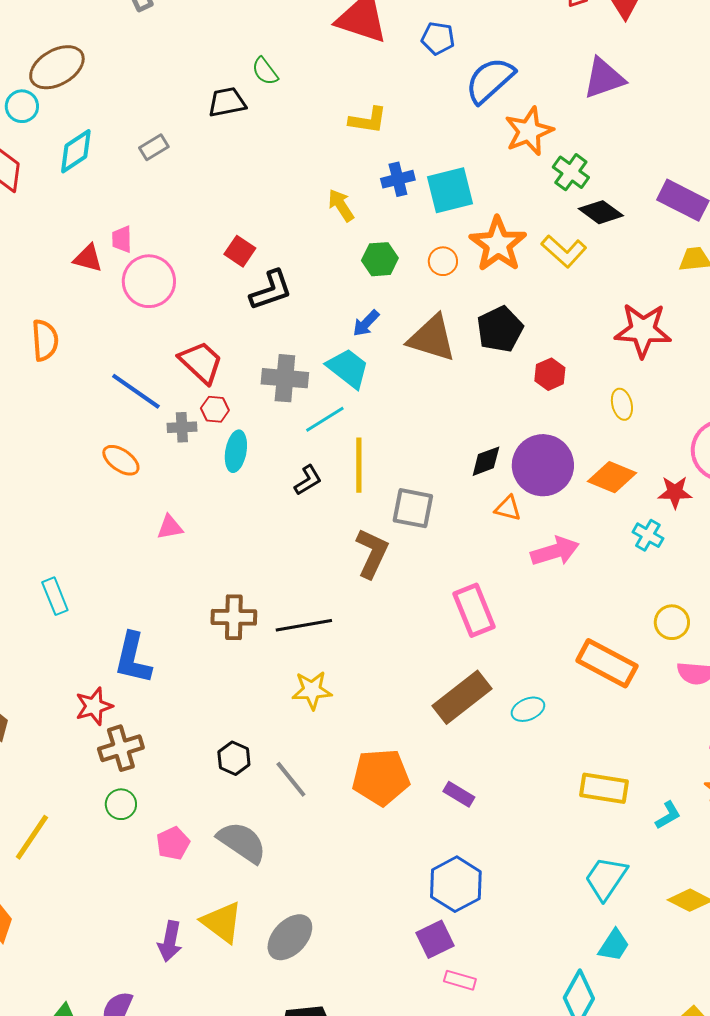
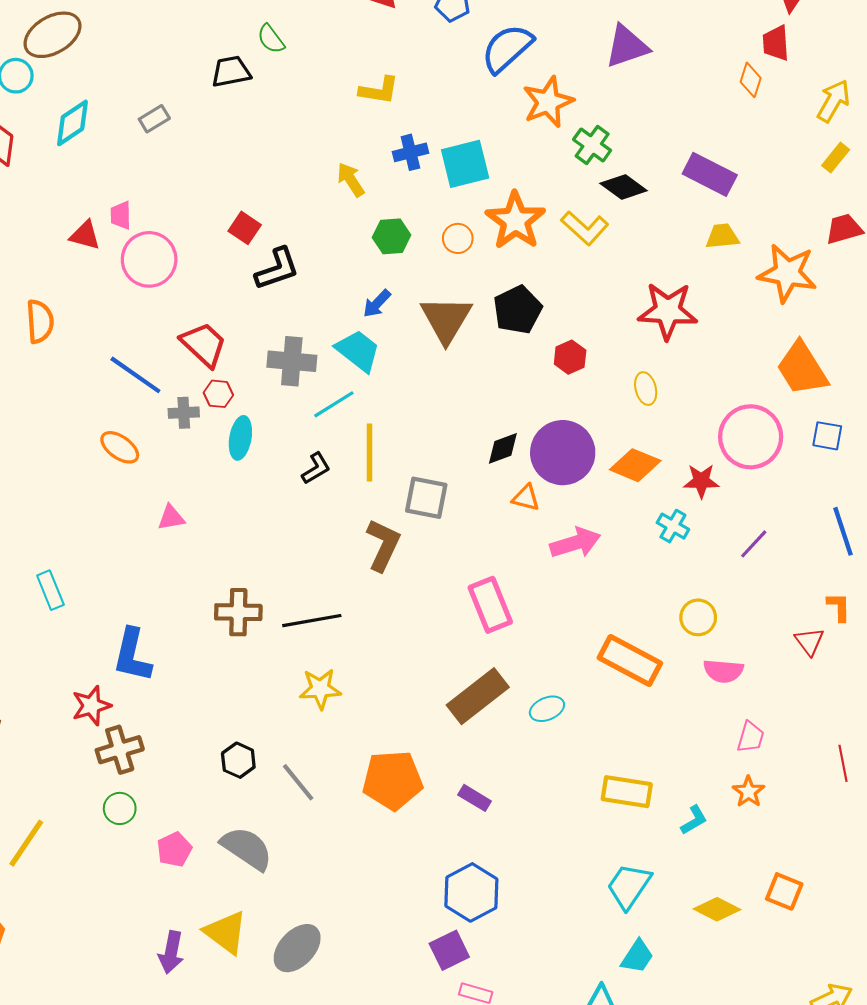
brown triangle: (432, 338) -> (446, 319), turned 44

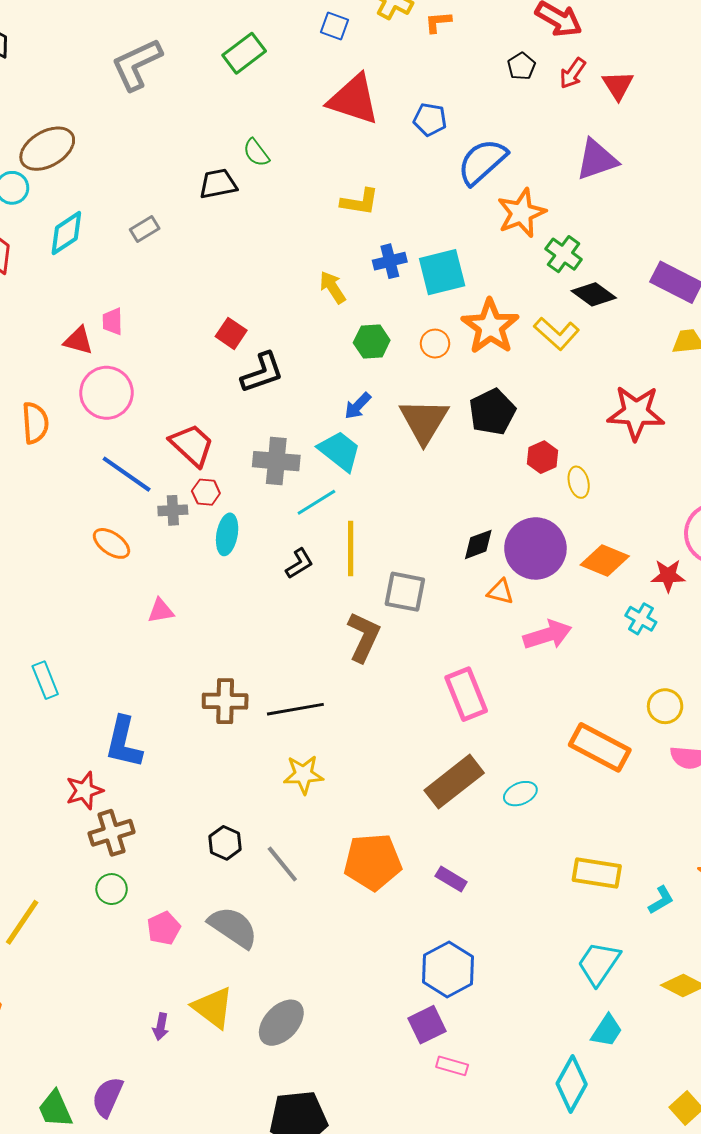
pink circle: (149, 259) -> (106, 393), moved
yellow ellipse: (646, 389) -> (579, 482), moved
purple arrow: (171, 952) -> (161, 1027), size x0.7

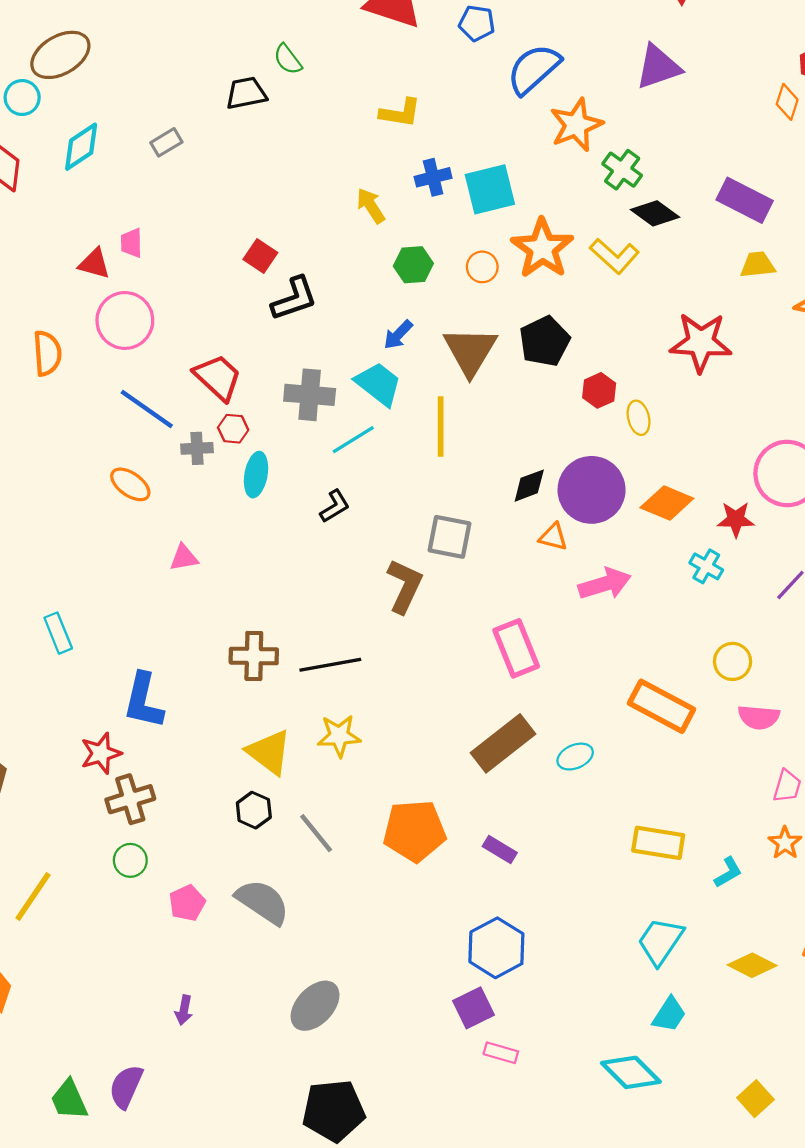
yellow line: (351, 548) -> (441, 426), moved
yellow triangle: (213, 1008) -> (269, 752), moved
cyan diamond: (572, 1084) -> (631, 1072), turned -74

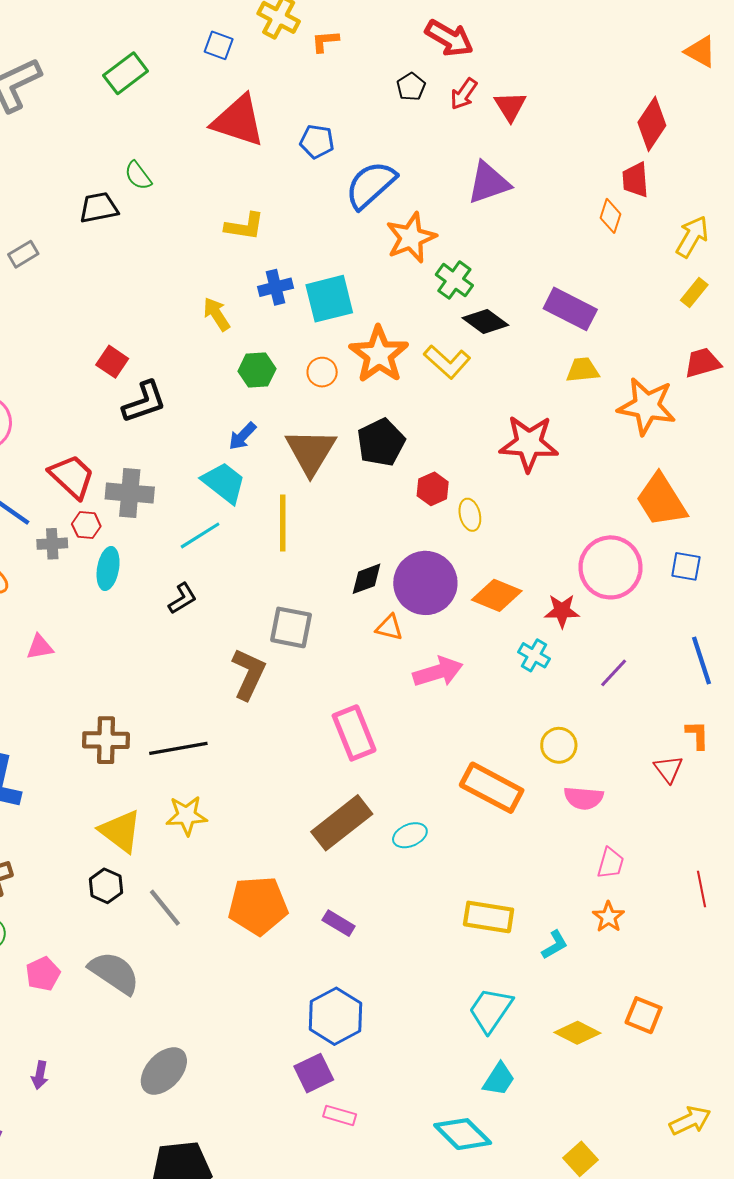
gray cross: (310, 395) -> (130, 493), moved

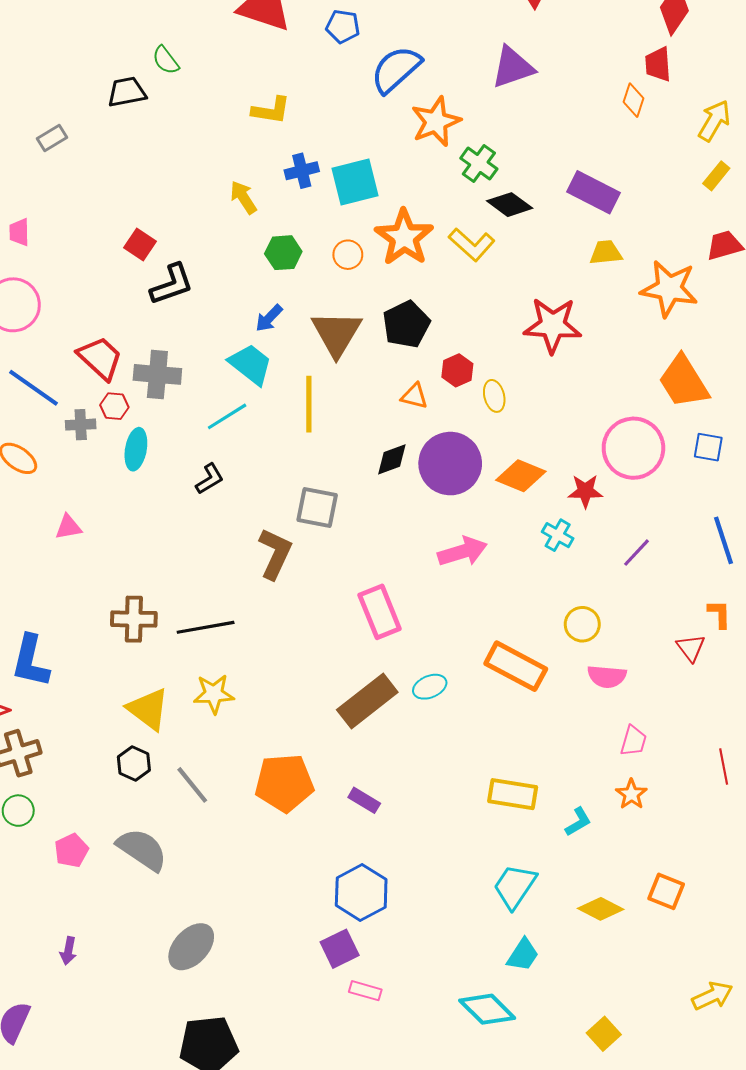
orange triangle: (389, 627) -> (414, 396), moved
cyan ellipse: (410, 835) -> (430, 687), moved

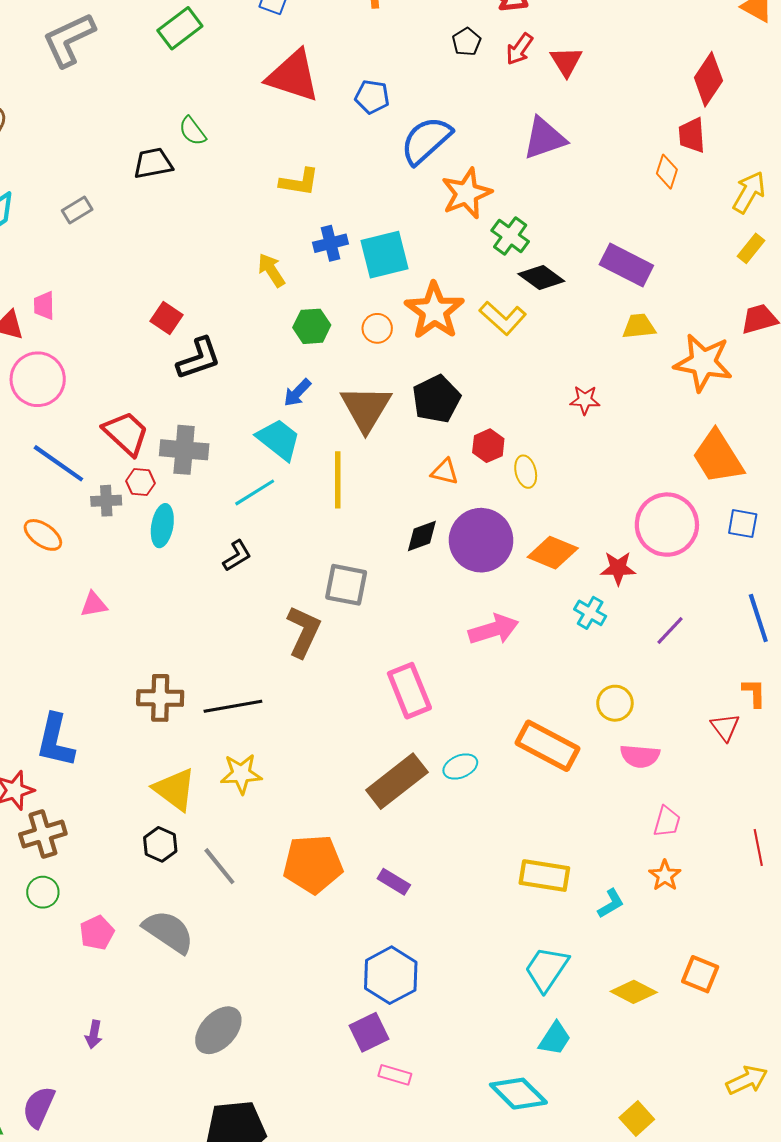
red star: (553, 325) -> (585, 400), size x0.5

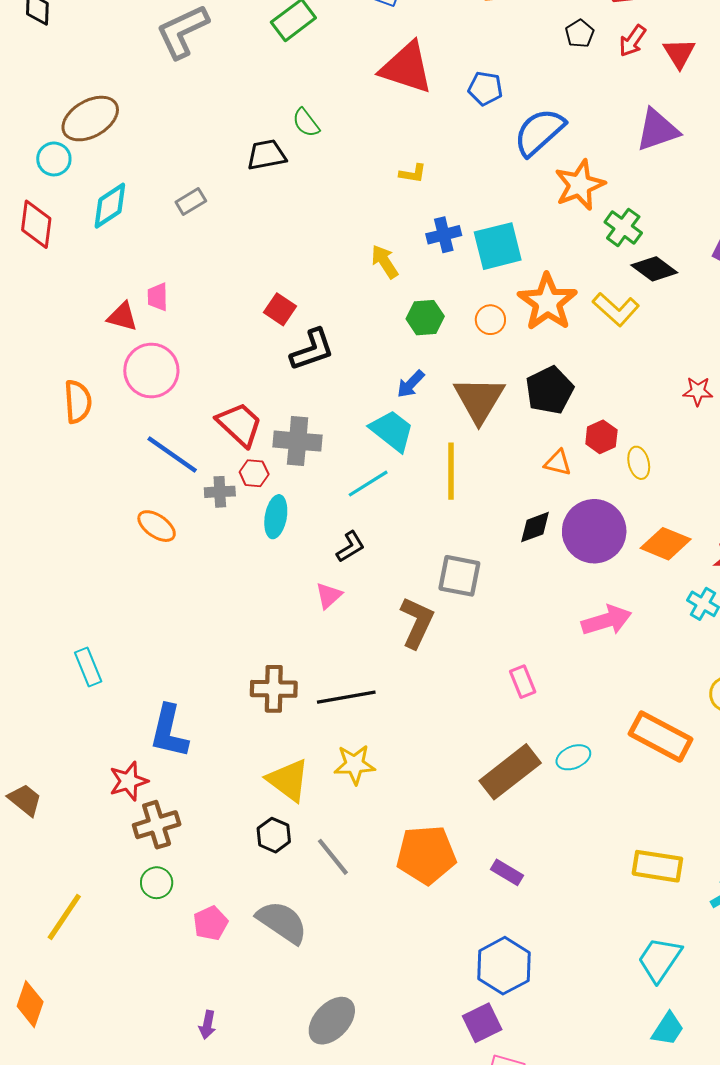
yellow L-shape: (299, 182) -> (413, 173), size x0.7
pink triangle: (94, 605) -> (329, 596), moved, turned -32
pink rectangle: (409, 691) -> (523, 682), size x0.6

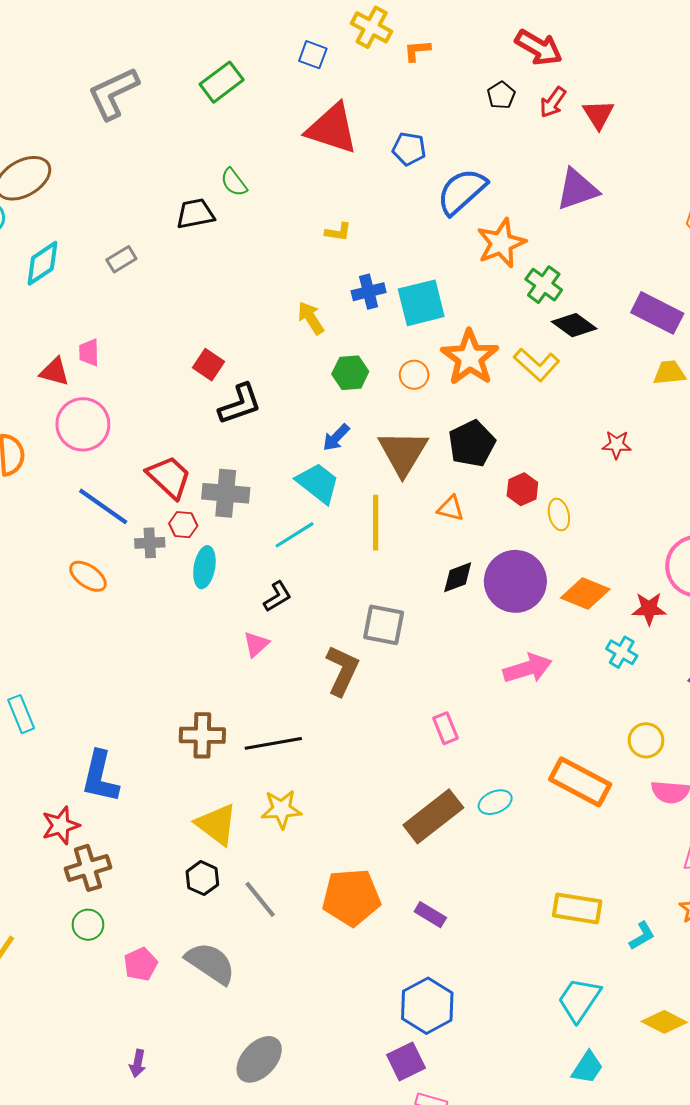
orange triangle: (558, 463) -> (451, 508), moved

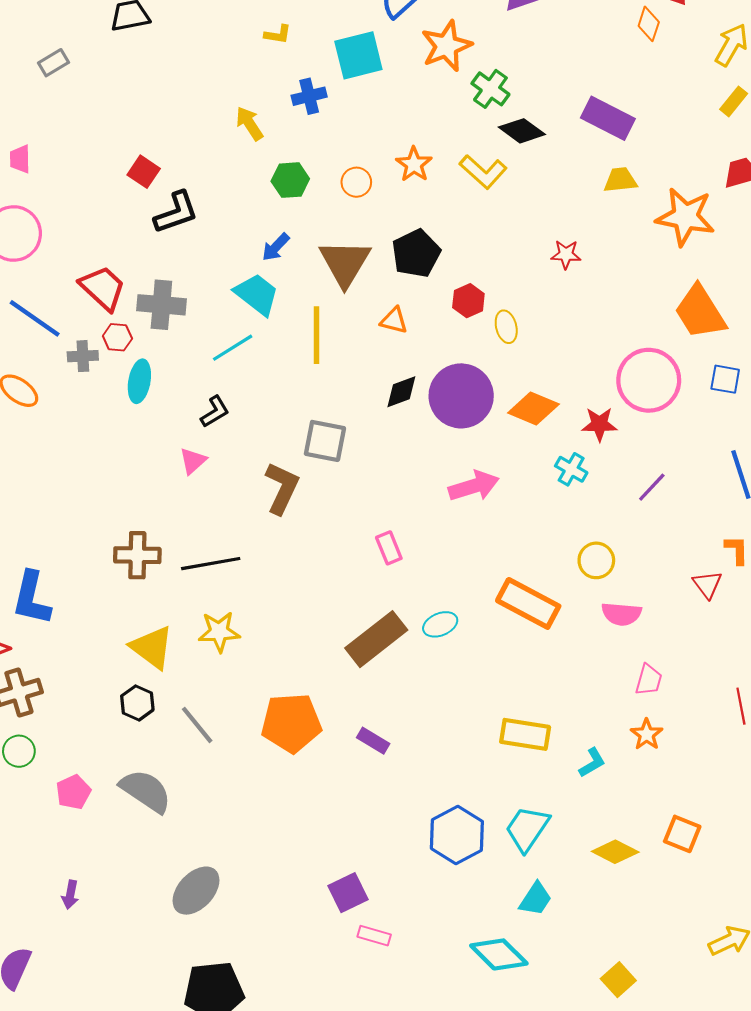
cyan square: (421, 303) -> (358, 55), moved
orange star: (470, 358) -> (414, 164), size x0.6
blue hexagon: (427, 1006) -> (457, 835), moved

